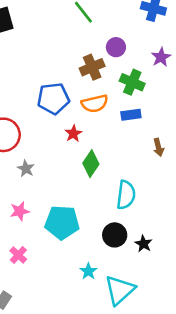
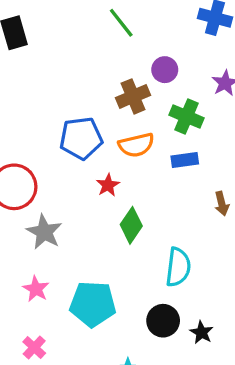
gray star: (26, 169) -> (44, 232), size x1.5
pink star: (20, 211) -> (36, 289), turned -30

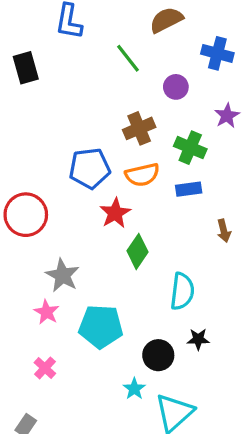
purple circle: (165, 70) -> (176, 87), moved
red star: (108, 185) -> (115, 213), size x1.4
gray star: (44, 232) -> (62, 275), moved
black circle: (163, 321) -> (158, 355), moved
black star: (202, 332) -> (198, 339), moved, turned -30

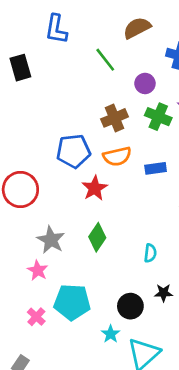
green cross: (190, 148) -> (158, 117), moved
green diamond: (138, 251) -> (97, 237), moved
cyan semicircle: (182, 291) -> (150, 253), size x0.6
cyan pentagon: (101, 326) -> (72, 302), moved

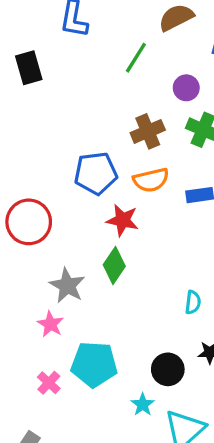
green line: (105, 60) -> (136, 58), turned 70
red star: (95, 188) -> (123, 220), turned -30
green diamond: (97, 237) -> (114, 265), moved

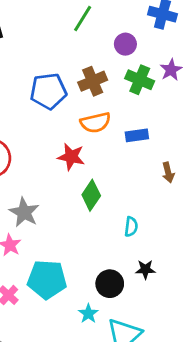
blue pentagon: (96, 173) -> (48, 91), moved
green diamond: (114, 265) -> (91, 195), moved

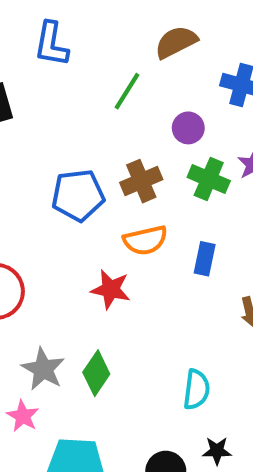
blue rectangle: (137, 135) -> (205, 259), turned -70
green diamond: (91, 195) -> (96, 373), moved
cyan semicircle: (131, 227) -> (196, 389), size x1.4

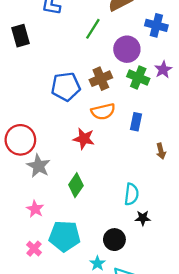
purple circle: (188, 128) -> (127, 49), size x1.5
gray star: (43, 369) -> (39, 166), moved
black star: (217, 451) -> (143, 218), moved

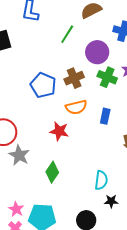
blue pentagon: (66, 87) -> (43, 85), turned 30
pink star: (35, 209) -> (16, 209), moved

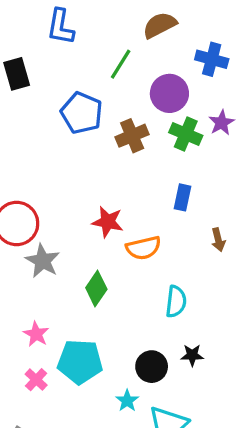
blue pentagon: (43, 85) -> (82, 113), moved
orange semicircle: (76, 107) -> (143, 248), moved
black star: (111, 201) -> (192, 355), moved
pink star: (16, 209) -> (36, 334), moved

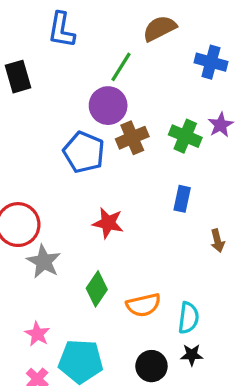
purple circle: (169, 93) -> (108, 106), moved
blue pentagon: (82, 113) -> (84, 152), moved
orange semicircle: (143, 248) -> (143, 305), moved
cyan semicircle: (176, 302) -> (188, 318), moved

